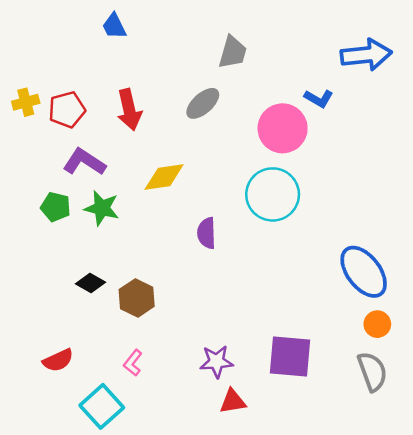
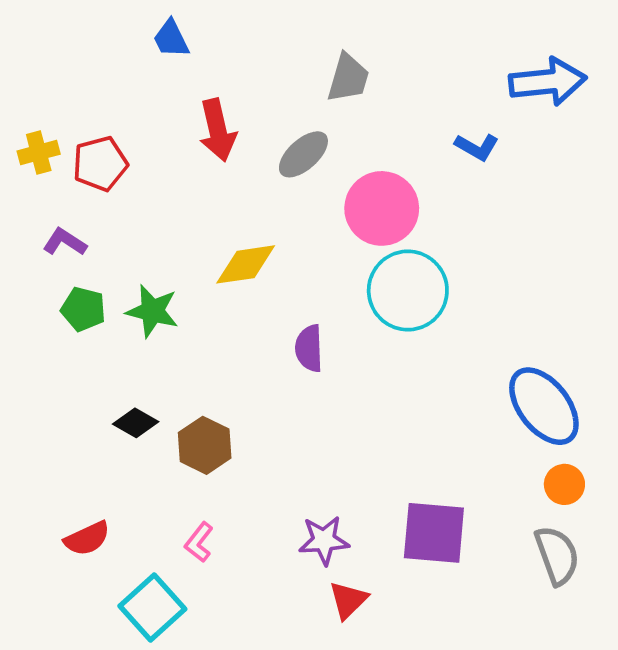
red arrow: (129, 110) -> (218, 130), moved
pink circle: (283, 128) -> (382, 208), moved
purple L-shape: (84, 162) -> (65, 242), moved, size x0.7
red triangle: (233, 401) -> (348, 600), turned -36

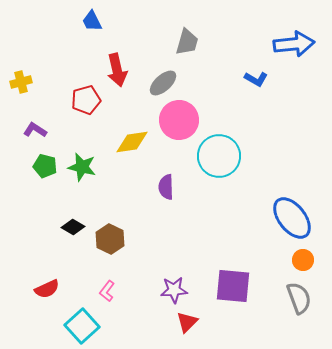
red pentagon: (100, 164) -> (86, 100), moved
pink circle: (382, 208) -> (179, 120), moved

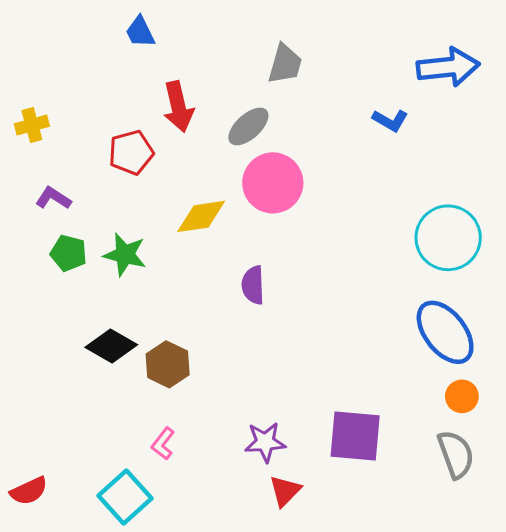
cyan circle: (219, 156) -> (448, 238), moved
black diamond: (73, 227) -> (111, 346), size x1.4
red semicircle: (47, 289) -> (29, 491), moved

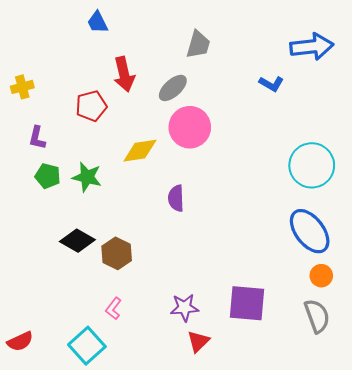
purple L-shape: (53, 198) -> (37, 138), turned -110

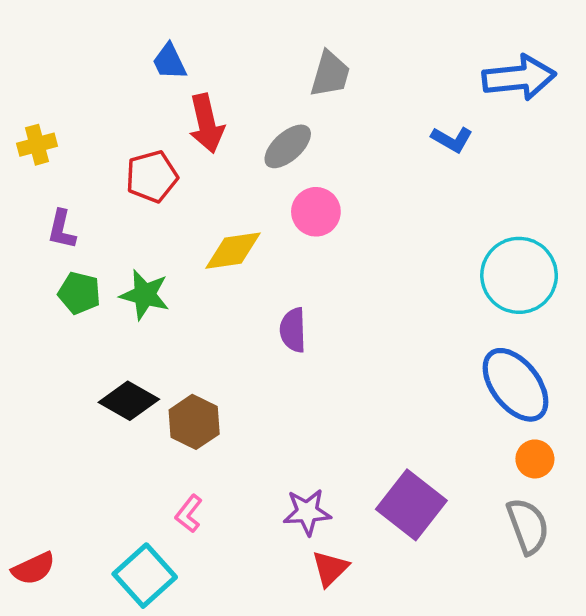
blue trapezoid: (98, 22) -> (169, 62), moved
pink circle: (190, 127) -> (316, 212), size x0.7
purple square: (247, 303) -> (411, 505), turned 33

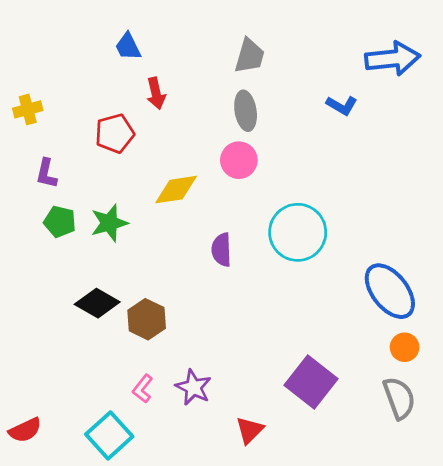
red arrow: (206, 123) -> (156, 93), size x0.7
gray ellipse: (288, 146) -> (246, 111), moved, turned -57
cyan circle: (519, 275) -> (298, 232), moved
green star: (145, 295) -> (109, 223), turned -30
purple star: (307, 512) -> (193, 387), moved, turned 30

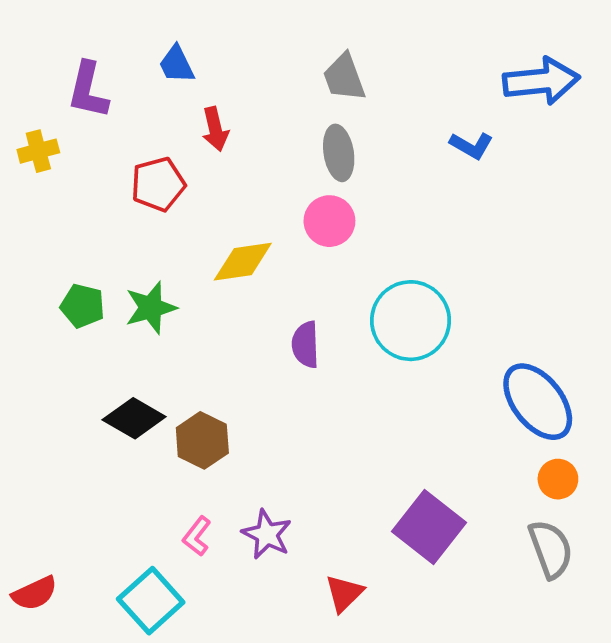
gray trapezoid: (250, 56) -> (344, 77), turned 144
purple L-shape: (46, 174) -> (88, 90), moved, size x1.4

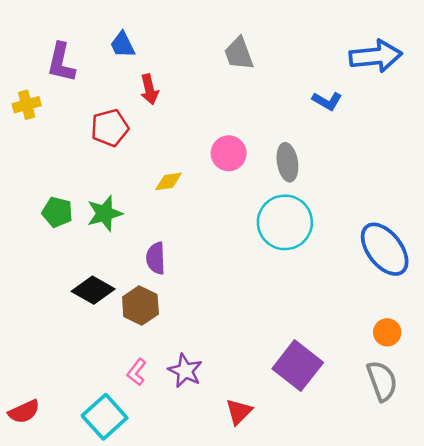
gray ellipse: (339, 153) -> (287, 162), moved
yellow diamond: (243, 262) -> (169, 181), size x0.7
purple semicircle: (306, 345) -> (156, 258), moved
blue ellipse: (538, 402) -> (385, 249), moved

